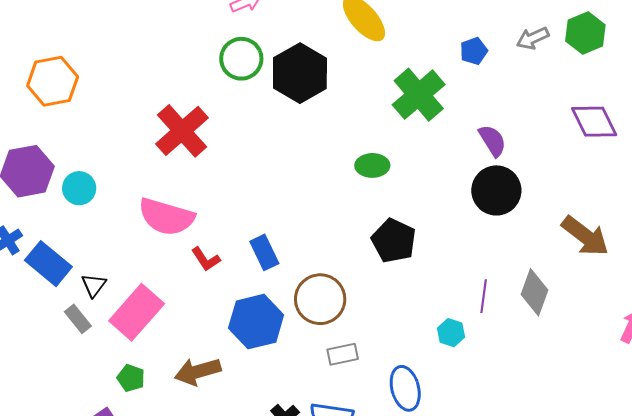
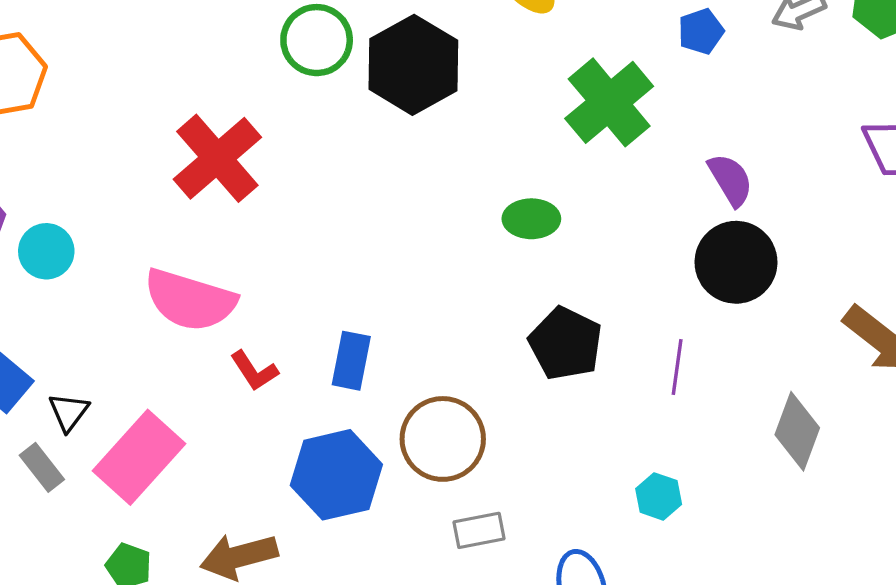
blue rectangle: (264, 252) -> (351, 361), turned 36
purple line: (484, 296) -> (677, 367), moved

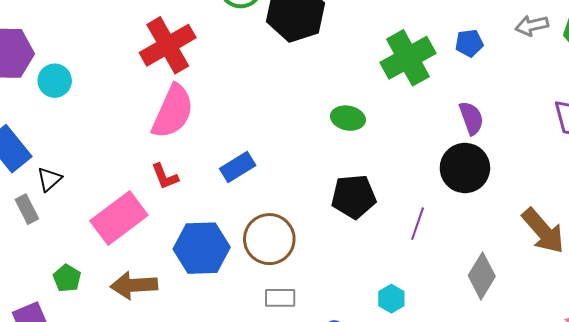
blue pentagon: (701, 31) -> (469, 43), moved
pink semicircle: (190, 300) -> (173, 111), moved, turned -94
black pentagon: (566, 344) -> (354, 197), turned 30
blue rectangle: (351, 361) -> (238, 167), moved, turned 36
pink rectangle: (139, 457) -> (119, 218), moved

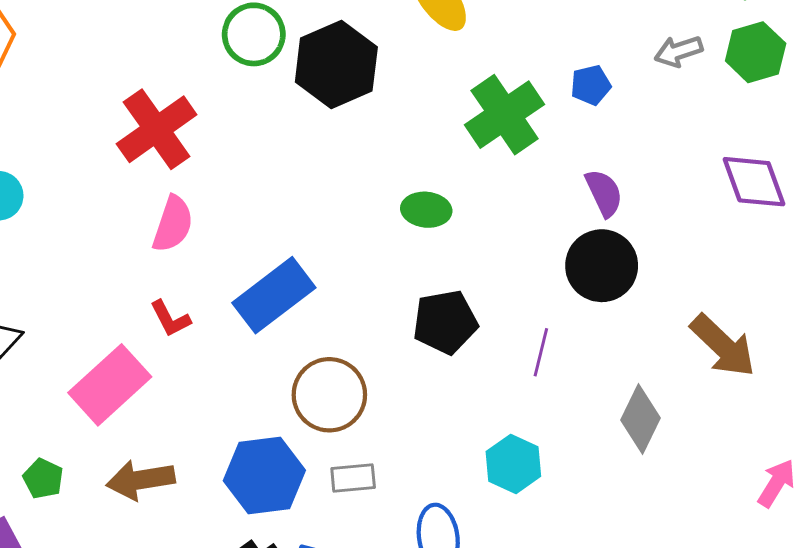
pink semicircle: (173, 111) -> (173, 224), size x0.7
blue rectangle: (238, 167) -> (274, 295), size x1.6
blue hexagon: (202, 248) -> (264, 475), moved
cyan hexagon: (391, 299) -> (513, 464), size x1.4

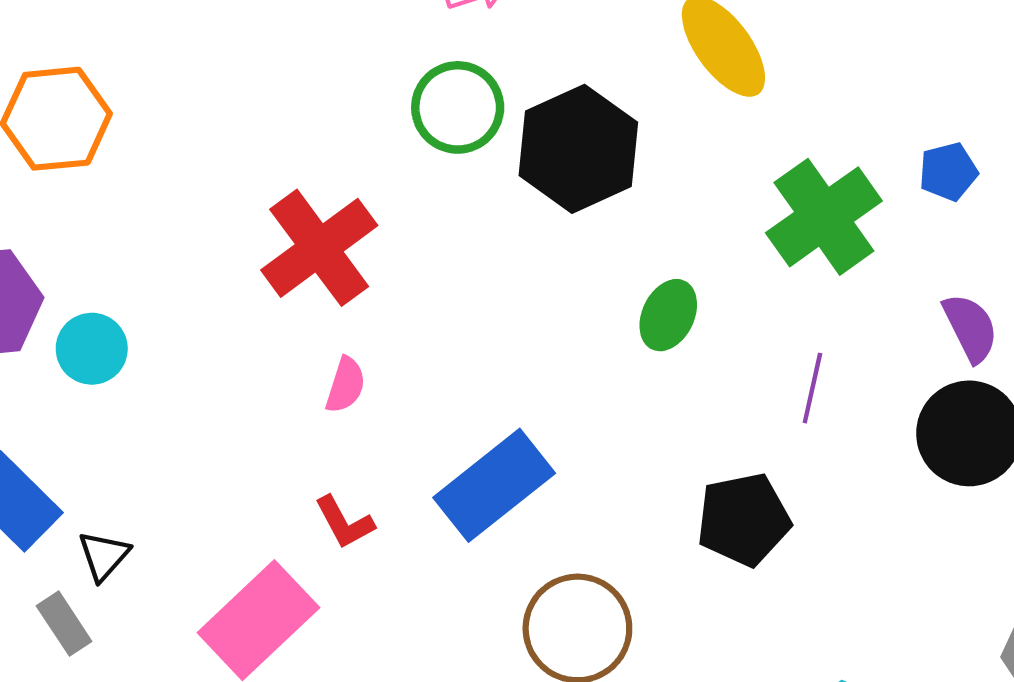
green ellipse: (426, 210) -> (668, 315), moved, turned -69
pink semicircle: (173, 224) -> (345, 385), size x0.7
purple line: (541, 352) -> (812, 388), moved

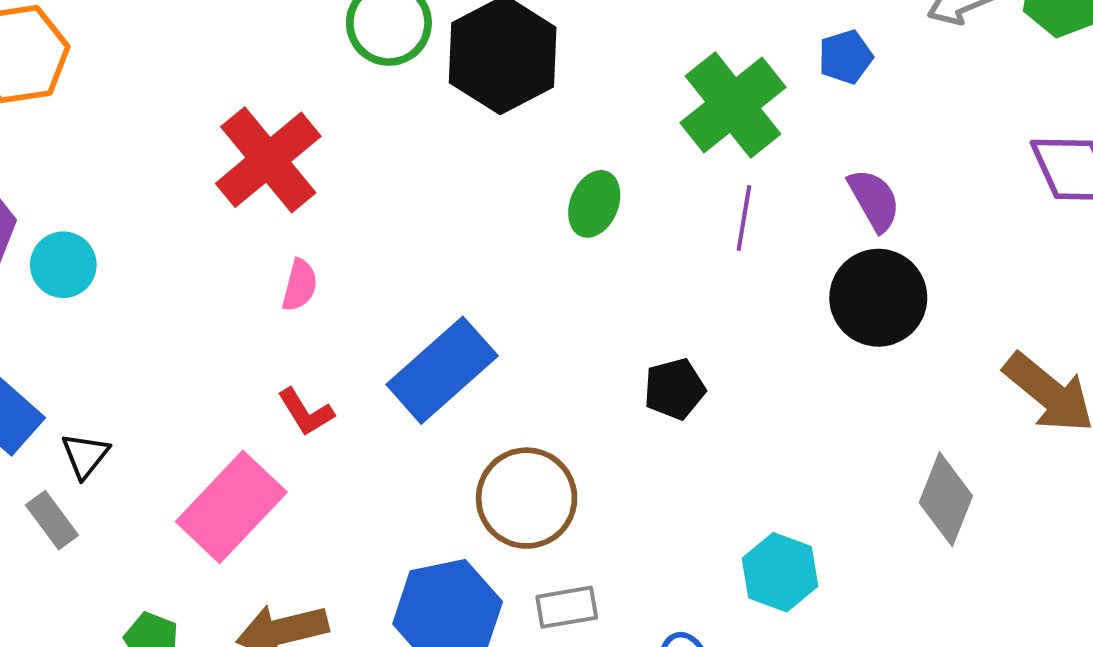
purple line: (812, 388) -> (744, 218), moved
black pentagon: (744, 520) -> (674, 389), size x0.7

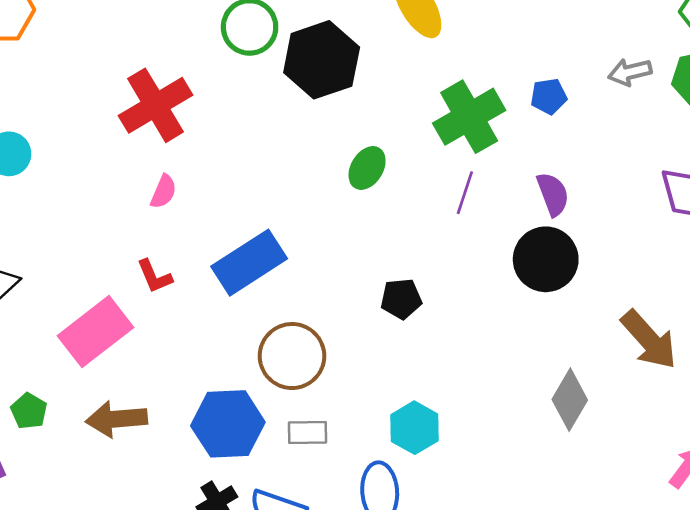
cyan hexagon: (780, 572) -> (414, 428), moved

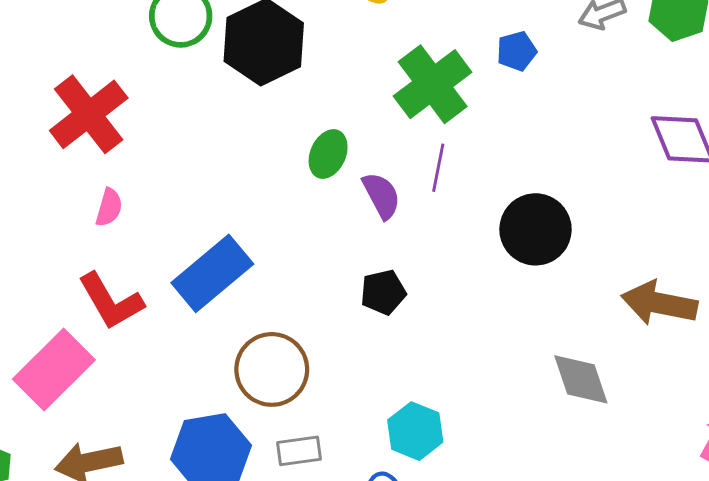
purple semicircle: (553, 194) -> (381, 196), moved
red L-shape: (154, 276) -> (111, 301), size x1.6
brown arrow: (649, 340) -> (659, 303), turned 150
gray diamond: (570, 400) -> (581, 379), turned -42

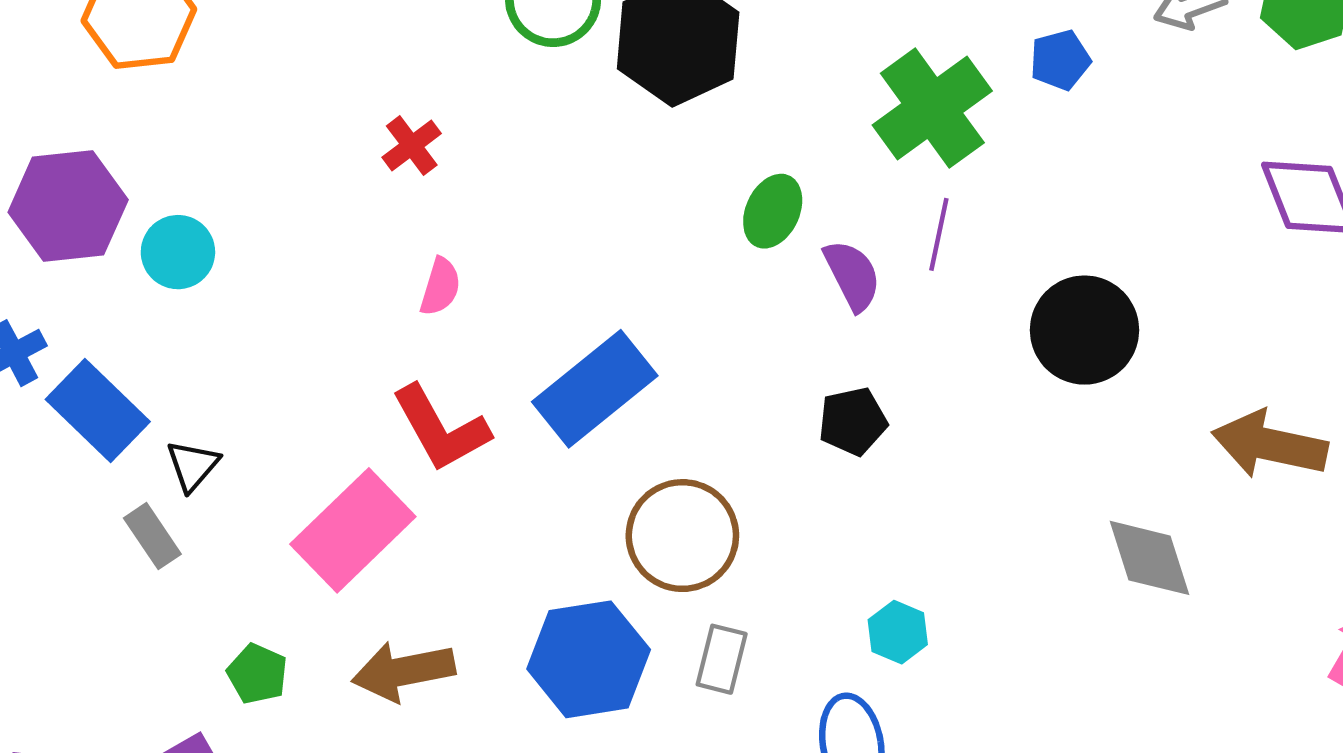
red cross: (89, 114) -> (412, 145), size x0.5
cyan hexagon: (415, 431) -> (898, 632), size x0.7
gray rectangle: (299, 451) -> (722, 659), turned -69

